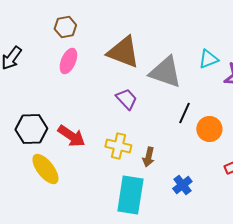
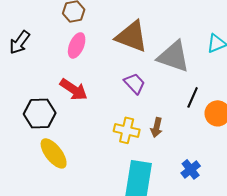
red arrow: (71, 136) -> (74, 89), moved
brown arrow: (148, 157) -> (157, 127), moved

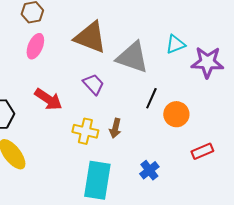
red arrow: (74, 89) -> (48, 99), moved

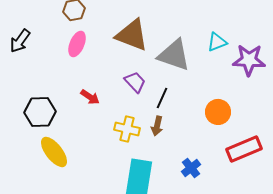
black line: (151, 98) -> (162, 98), moved
red arrow: (48, 99) -> (90, 97), size x0.7
red rectangle: (202, 151) -> (244, 149), size x1.6

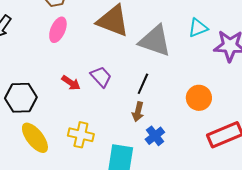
purple trapezoid: (135, 82) -> (101, 77), moved
yellow cross: (127, 129) -> (81, 135), moved
blue cross: (191, 168) -> (155, 136), moved

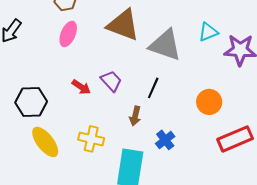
brown arrow: (138, 112) -> (135, 116), moved

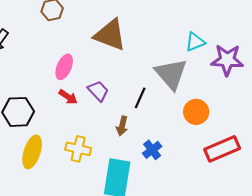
pink ellipse: (68, 34) -> (64, 67), moved
gray triangle: (165, 45) -> (171, 74), moved, turned 30
yellow ellipse: (45, 142) -> (32, 152), turned 56

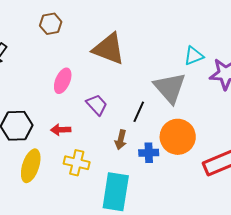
red arrow: (68, 97) -> (61, 130), moved, turned 144
orange circle: (196, 112) -> (178, 137), moved, size x1.4
blue cross: (152, 150) -> (149, 153), moved, turned 36

